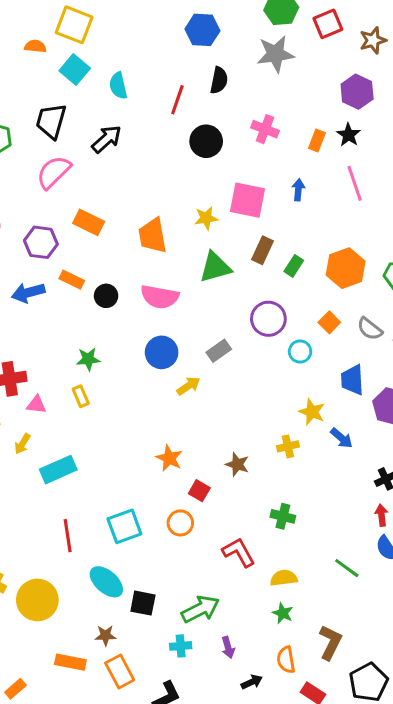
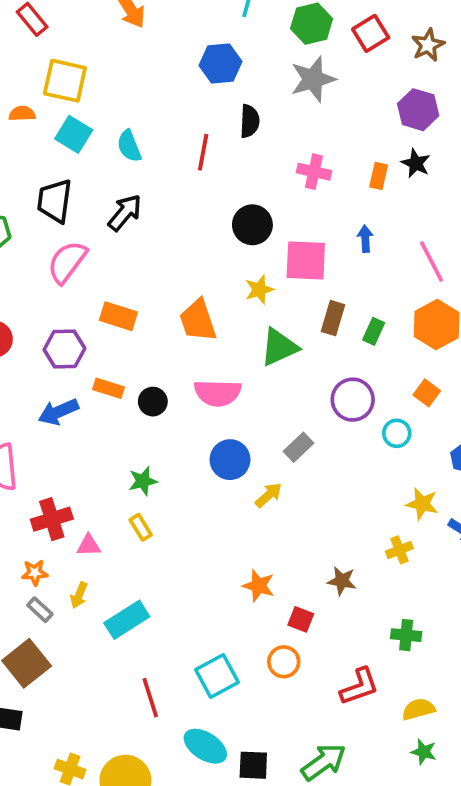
black circle: (206, 141) -> (252, 225), moved
pink line: (355, 183) -> (432, 262), moved
red L-shape: (239, 552) -> (359, 686), turned 108

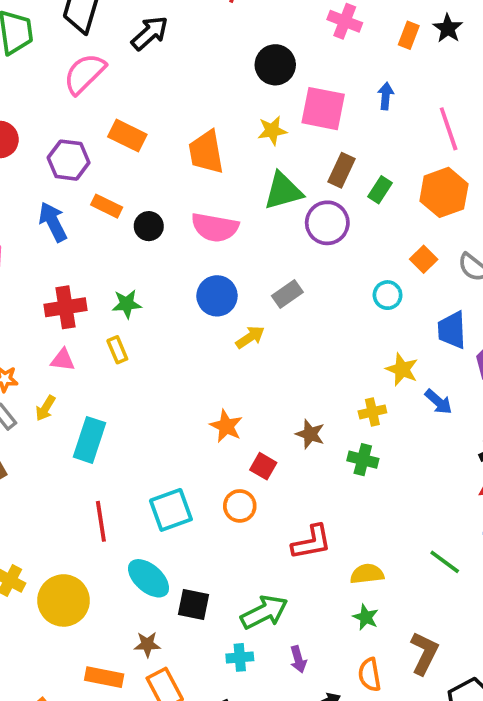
purple circle: (353, 400) -> (327, 223), moved
blue arrow: (58, 412) -> (53, 222), turned 78
red cross: (52, 519) -> (66, 307), moved
cyan rectangle: (127, 620) -> (90, 440), turned -48
green cross: (406, 635) -> (363, 460), moved

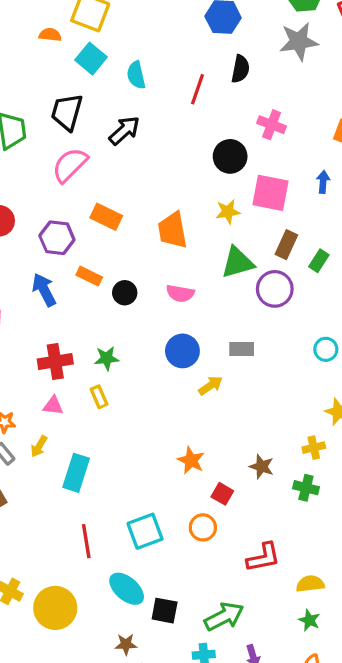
pink cross: (345, 21) -> (272, 125), moved
pink semicircle: (215, 227) -> (180, 293), size x0.7
gray rectangle: (287, 294) -> (242, 349), turned 35

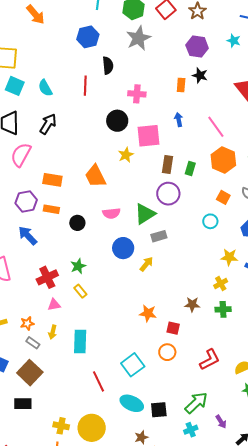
green triangle: (238, 262) -> (145, 214), moved
orange rectangle: (89, 276) -> (51, 209), moved

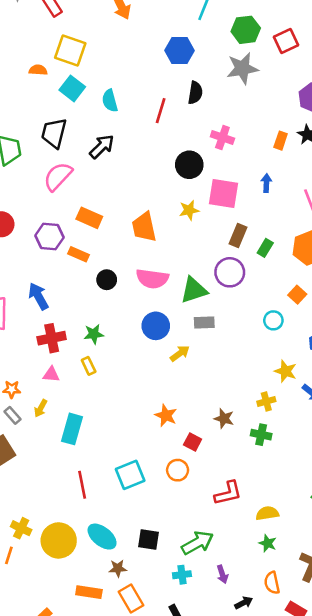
pink semicircle: (111, 213) -> (152, 279), size x1.4
blue arrow: (28, 236) -> (38, 296), moved
cyan ellipse: (132, 403) -> (102, 537), moved

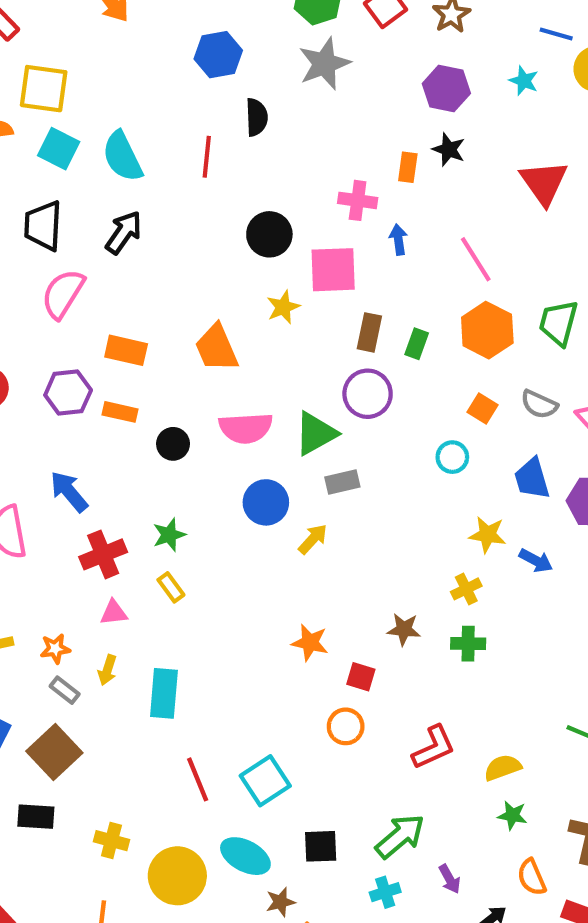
cyan semicircle: (110, 101) -> (122, 157), size x1.4
pink cross: (222, 138) -> (358, 200), moved
cyan square: (130, 475) -> (265, 781), moved
yellow cross: (21, 528) -> (111, 841), moved

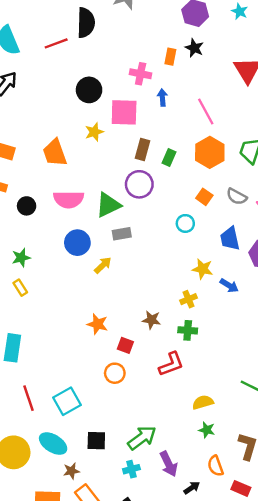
black semicircle: (257, 117) -> (86, 23), size x1.4
red line: (207, 157) -> (56, 43), turned 60
red L-shape: (434, 747) -> (171, 364), moved
purple arrow: (450, 879) -> (169, 464), size x1.5

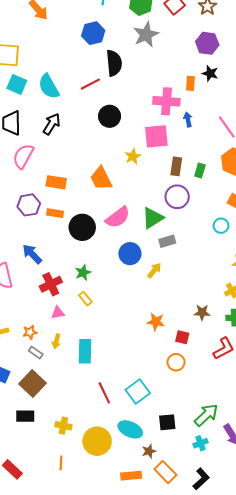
pink cross: (141, 74) -> (166, 101), size x1.4
black circle: (89, 90) -> (110, 116), moved
pink semicircle: (69, 199) -> (118, 217), turned -30
black circle: (27, 206) -> (82, 227), size x1.6

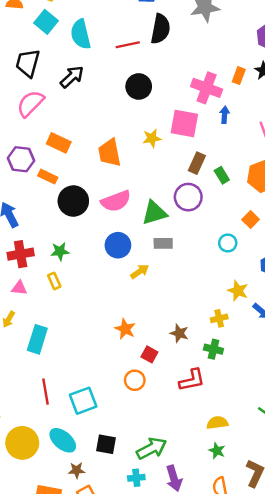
green rectangle: (200, 171) -> (222, 175), turned -64

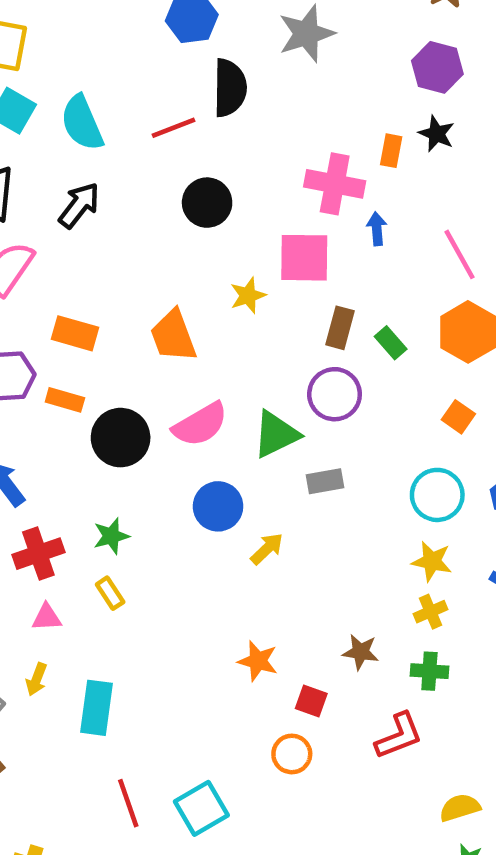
gray rectangle: (163, 243) -> (325, 481), moved
cyan circle: (228, 243) -> (437, 495), moved, size x1.5
yellow star: (238, 291) -> (432, 561), moved

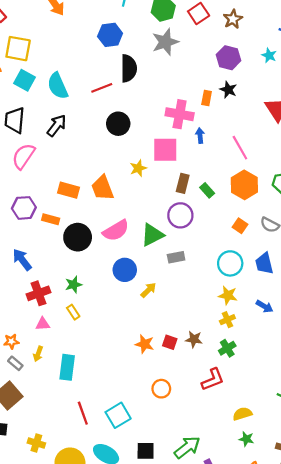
orange rectangle: (75, 333) -> (68, 190), moved
green cross: (429, 671) -> (227, 348), turned -35
red square: (311, 701) -> (170, 342), moved

